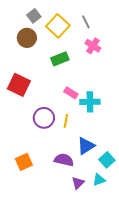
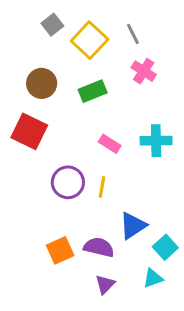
brown circle: (27, 38) -> (42, 83), moved
cyan cross: (90, 102) -> (156, 141), moved
orange square: (24, 162) -> (60, 250), moved
purple triangle: (78, 183) -> (105, 284), moved

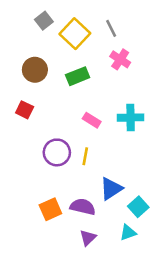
red square: (29, 131) -> (25, 110), size x0.6

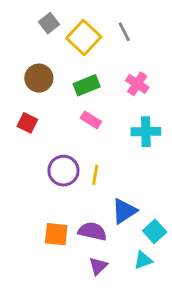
pink cross: (120, 59) -> (137, 84), moved
pink rectangle: (92, 120) -> (91, 120), moved
orange square: (50, 209) -> (56, 234), turned 30

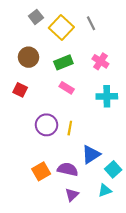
orange square: (56, 234) -> (41, 171), turned -36

